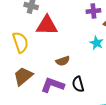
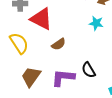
red triangle: (47, 25) -> (41, 19), turned 40
brown semicircle: (63, 61) -> (59, 44), moved

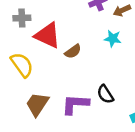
brown semicircle: (59, 44) -> (73, 51), moved

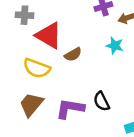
yellow semicircle: (22, 65) -> (37, 68), moved, turned 140

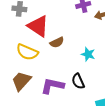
cyan star: (115, 46) -> (88, 54), moved

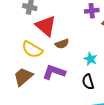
black semicircle: (78, 81) -> (88, 82), moved
purple L-shape: (52, 86) -> (54, 72), moved

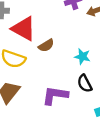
purple L-shape: (54, 72) -> (55, 95), moved

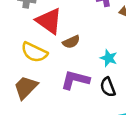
purple L-shape: (55, 95) -> (75, 80), moved

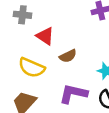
red triangle: (49, 21) -> (45, 36), size x0.7

